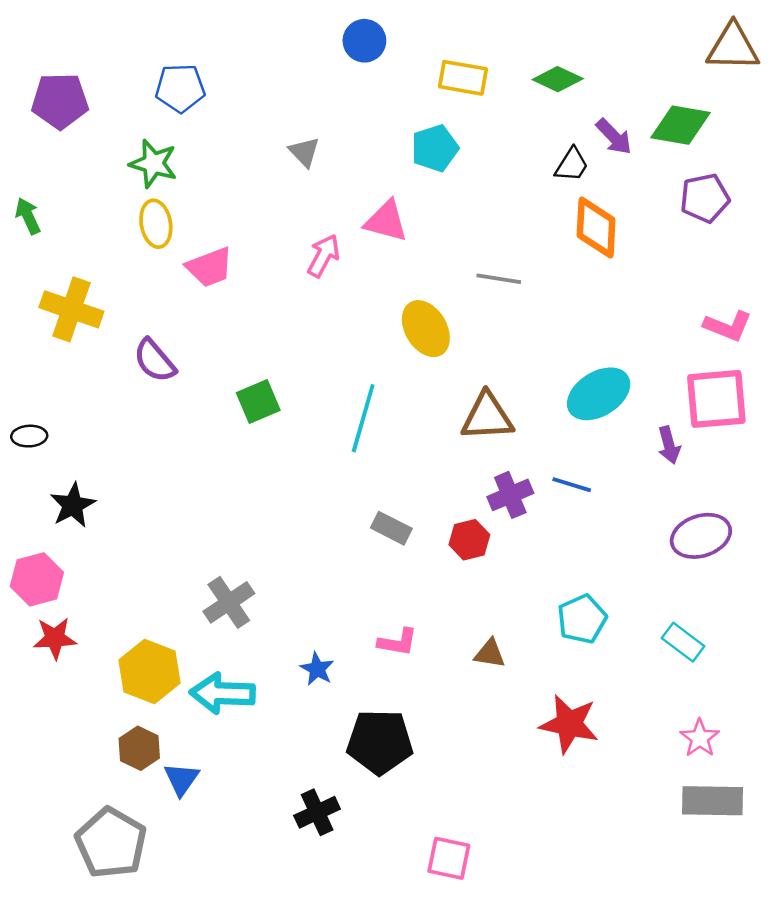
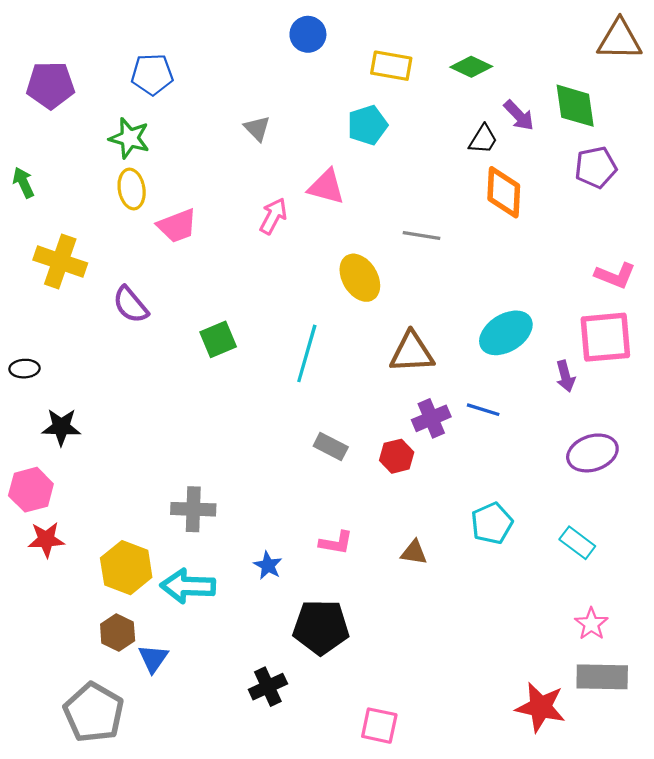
green diamond: (680, 125) -> (575, 106), turned 72
black star: (73, 505) -> (61, 427), turned 30
gray cross: (229, 602) -> (193, 509), turned 36
red star: (569, 724) -> (541, 707), moved

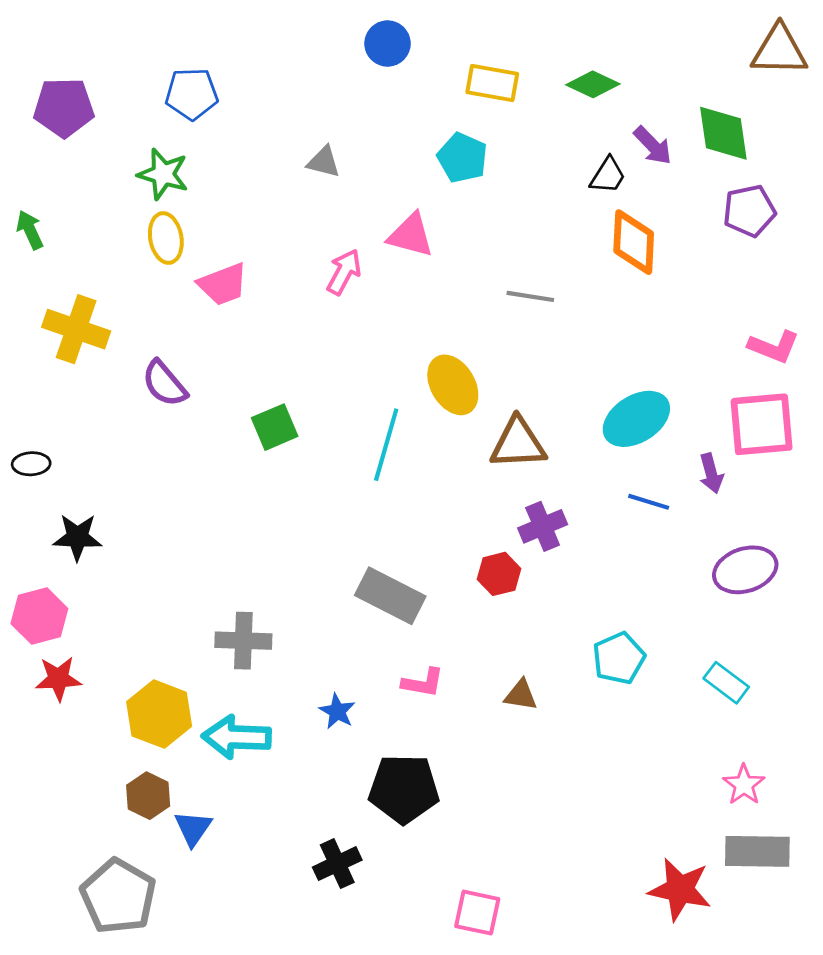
cyan pentagon: (367, 125) -> (462, 158), turned -30
gray triangle: (257, 128) -> (324, 162), turned -32
yellow ellipse: (360, 278) -> (453, 385), moved
blue line: (483, 410) -> (649, 502), moved
gray rectangle: (331, 446) -> (390, 596), moved, size x1.6

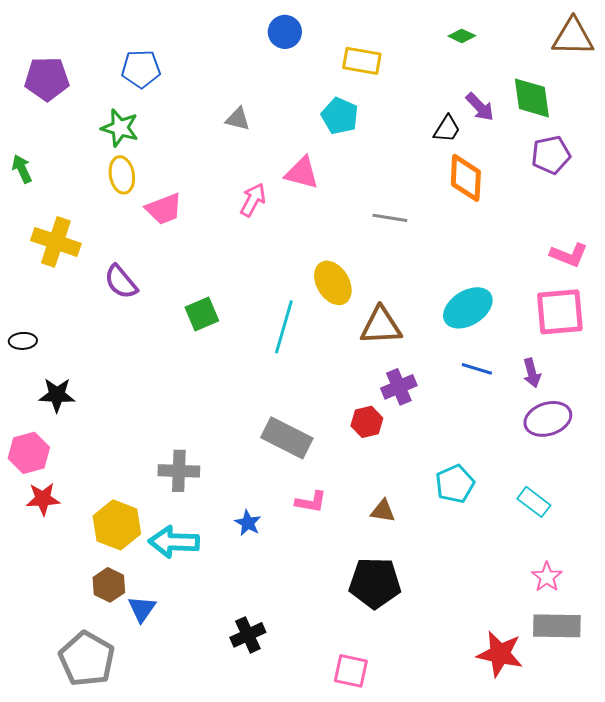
green diamond: (593, 84) -> (462, 36), moved, size x0.7
purple arrow: (711, 473) -> (532, 373), moved
black pentagon: (404, 789) -> (375, 583), moved

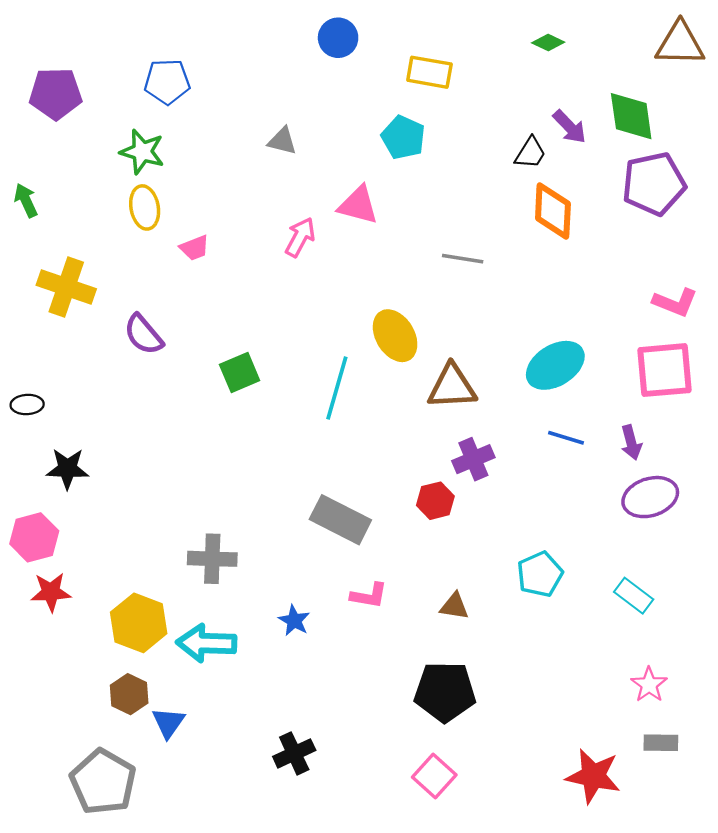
purple pentagon: (551, 155) -> (654, 184), size x1.4
pink trapezoid: (164, 209) -> (194, 248), size x0.7
gray rectangle: (557, 626) -> (661, 743), size x0.6
pink square: (351, 671) -> (434, 776), moved, turned 30

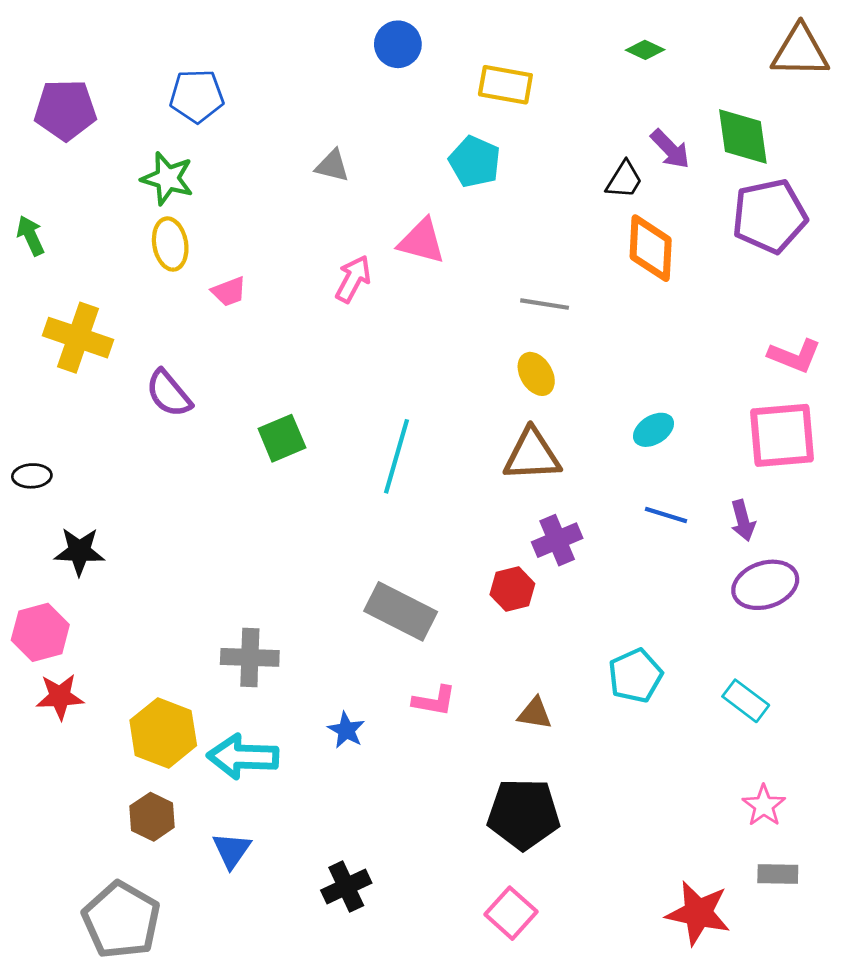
yellow ellipse: (395, 336) -> (536, 374), moved, size x0.7
cyan ellipse: (555, 365) -> (653, 430), size x0.6
blue triangle: (168, 723) -> (232, 850), moved

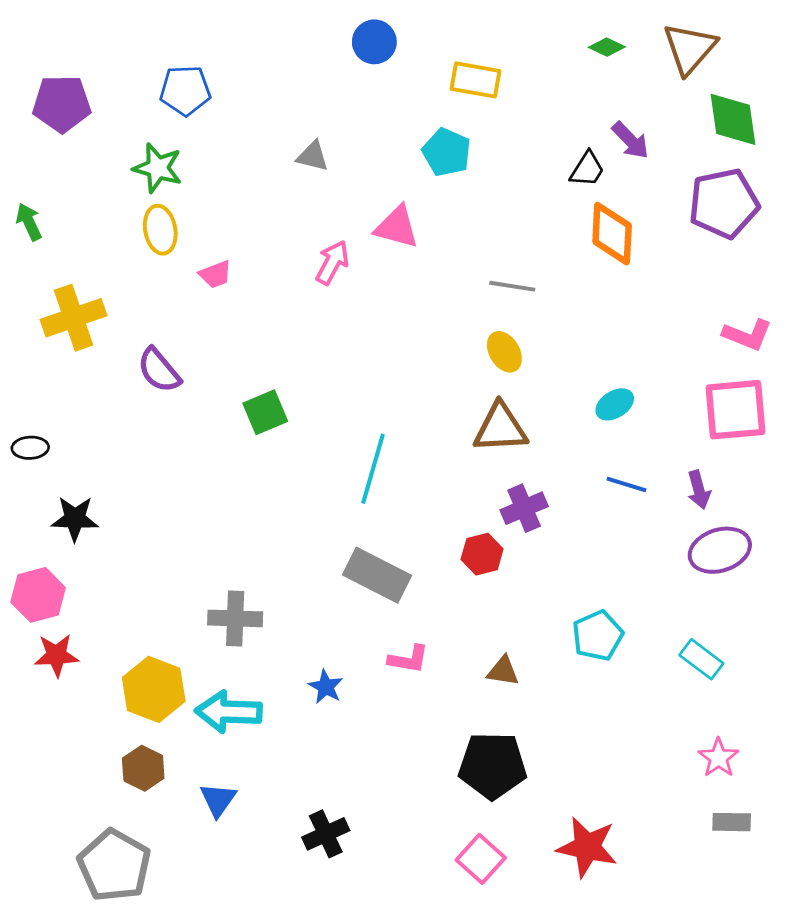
brown triangle: (800, 51) -> (690, 48), moved, turned -50
green diamond: (743, 136) -> (733, 119), moved
yellow cross: (78, 338) -> (74, 318), turned -38
cyan line: (396, 456) -> (373, 469), moved
red star: (698, 913) -> (587, 847), moved

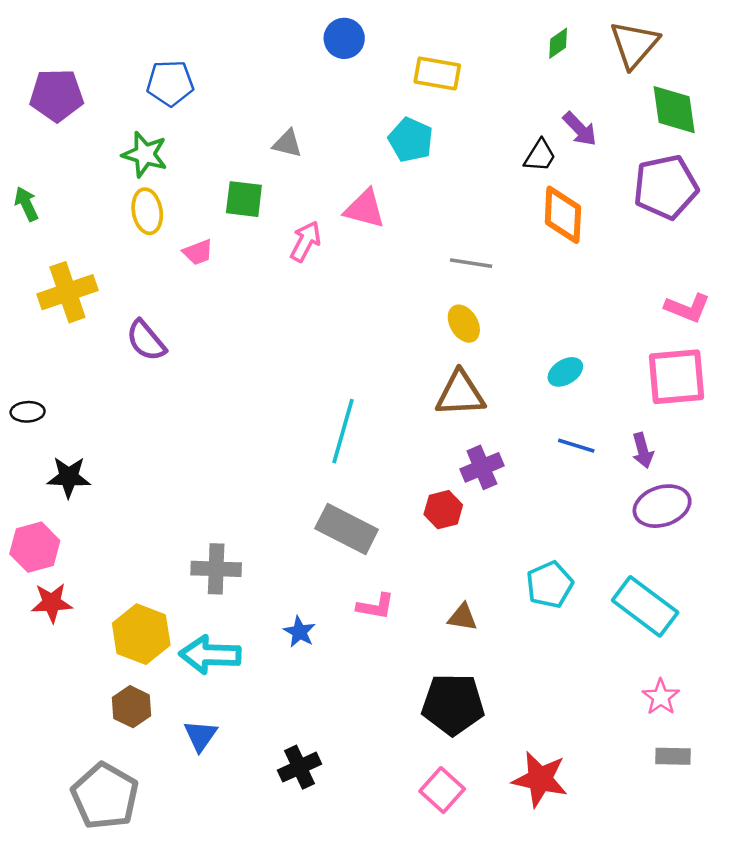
green diamond: (607, 47) -> (558, 43), turned -60
green square: (265, 412) -> (244, 199), moved, turned 30
cyan rectangle: (701, 659) -> (645, 606), size x1.6

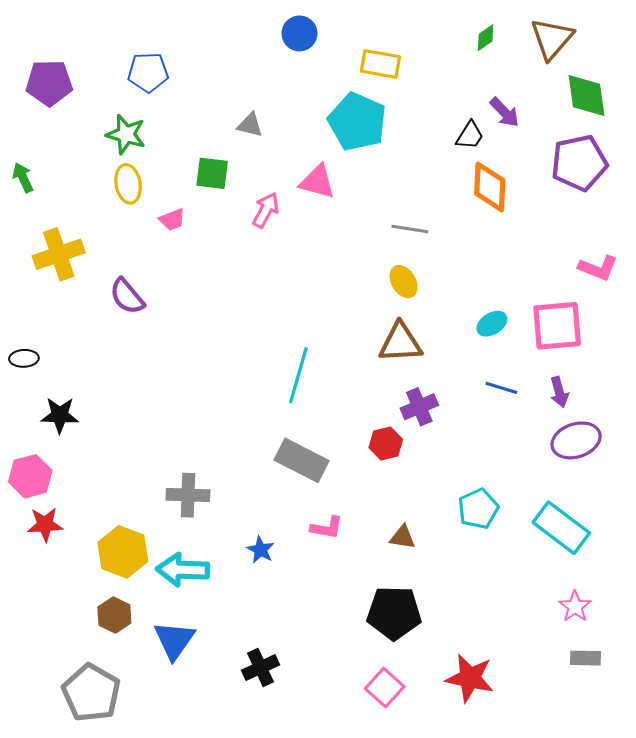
cyan pentagon: (411, 140) -> (357, 122), size x1.5
pink square: (677, 377) -> (557, 326), moved
blue triangle: (200, 736) -> (174, 640), size x1.4

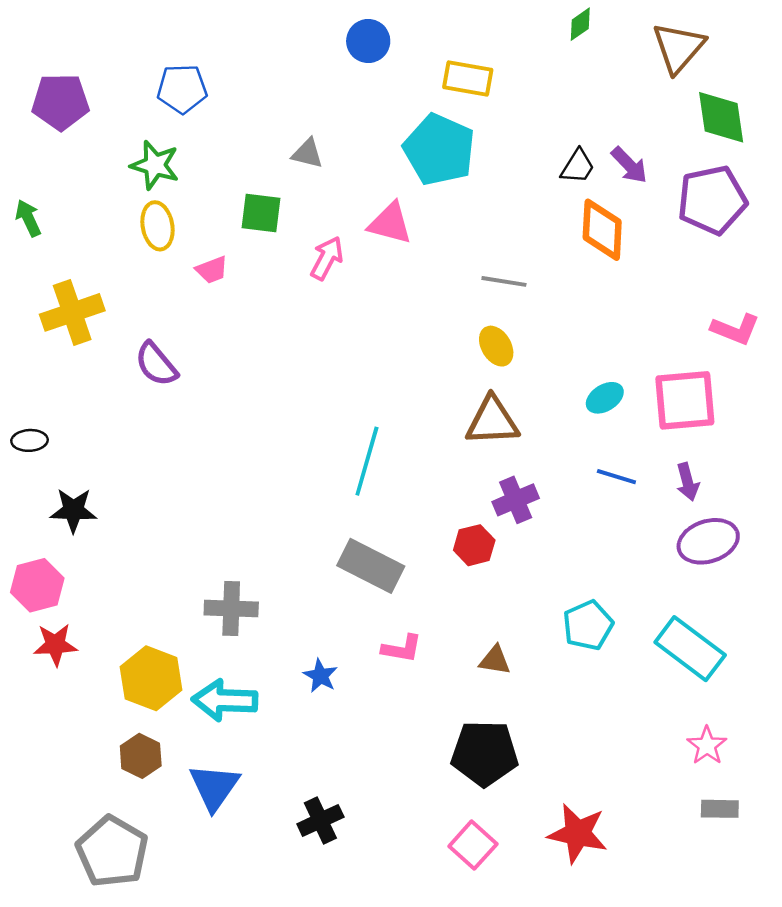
green diamond: (486, 38) -> (580, 24), moved
purple arrow: (505, 112) -> (629, 165), moved

